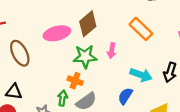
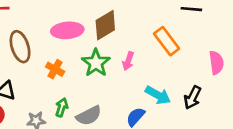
green star: (85, 57) -> (96, 63), turned 30
orange cross: (75, 81) -> (55, 69), moved

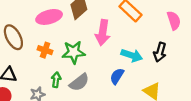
pink arrow: (128, 61) -> (103, 33), size x1.6
green star: (96, 63) -> (74, 52), moved, turned -30

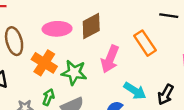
orange cross: (45, 50) -> (44, 63), size x1.5

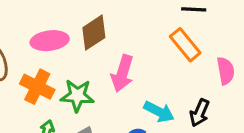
orange rectangle: (145, 43) -> (185, 45), moved

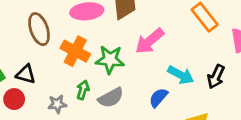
pink arrow: (122, 73) -> (150, 41), turned 32

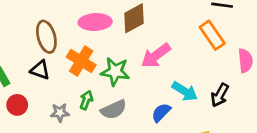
black triangle: (26, 74) -> (40, 70), moved

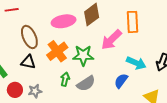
orange rectangle: (212, 35) -> (133, 22), moved, turned 40
orange cross: (81, 61) -> (57, 51), turned 30
gray star: (60, 113) -> (35, 91), moved

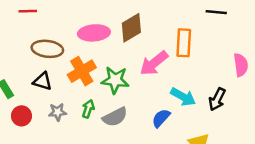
brown ellipse: (29, 37) -> (47, 49), turned -65
gray star: (35, 91) -> (58, 112), moved

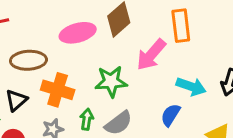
orange cross: (82, 71) -> (58, 90), moved, turned -32
black triangle: (42, 81) -> (16, 100), moved, turned -48

